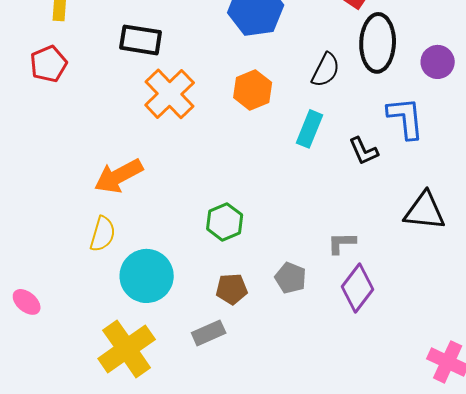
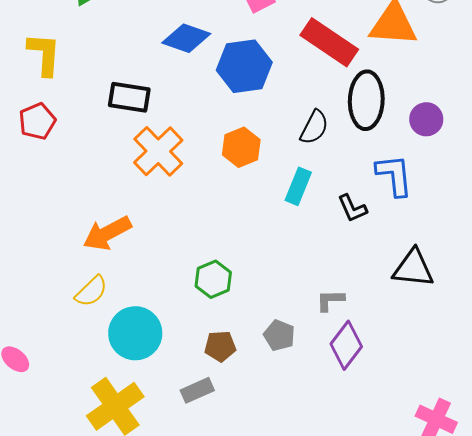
yellow semicircle: (103, 234) -> (91, 291), turned 30

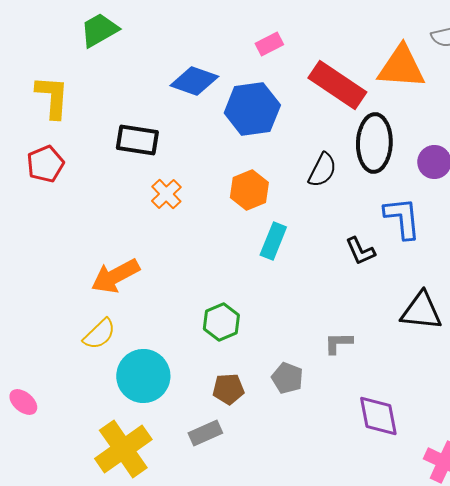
orange cross: (158, 151) -> (166, 194), size x0.6
cyan rectangle: (298, 186) -> (273, 241), moved
purple diamond: (346, 345) -> (378, 416), moved, turned -48

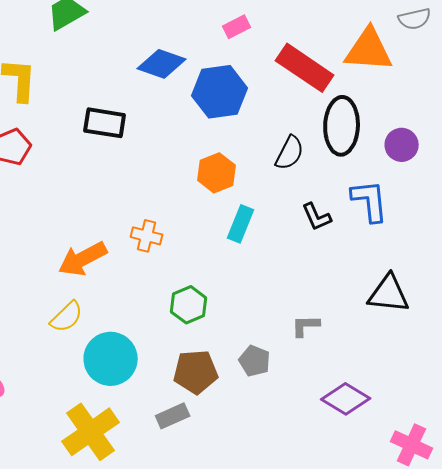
orange cross: (166, 194) -> (147, 236), moved, turned -32
black L-shape: (360, 251) -> (317, 217), moved
brown pentagon: (228, 389) -> (196, 372), size x1.4
purple diamond: (378, 416) -> (346, 399), turned -48

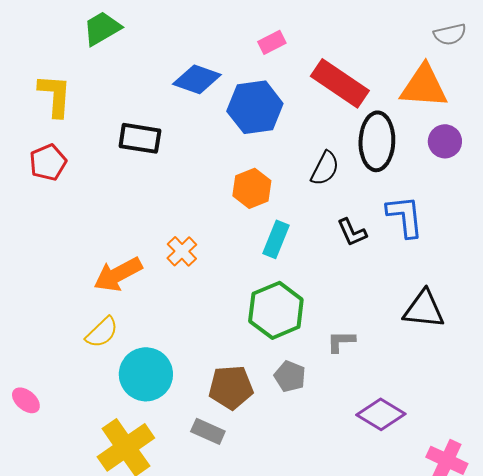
orange triangle: (369, 50) -> (424, 86), moved
purple circle: (402, 145) -> (445, 141), moved
orange cross: (147, 236) -> (182, 251), turned 32
green hexagon: (189, 305) -> (276, 310), moved, size x1.5
gray rectangle: (173, 416) -> (208, 431), turned 48

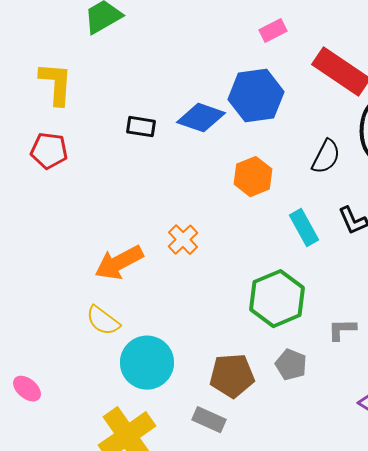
blue diamond: (197, 79) -> (201, 118), moved
black rectangle: (140, 138) -> (141, 127), size x0.7
red pentagon: (48, 162) -> (49, 151), turned 30
cyan rectangle: (276, 239) -> (304, 228), moved, turned -51
yellow semicircle: (102, 332) -> (103, 321), turned 81

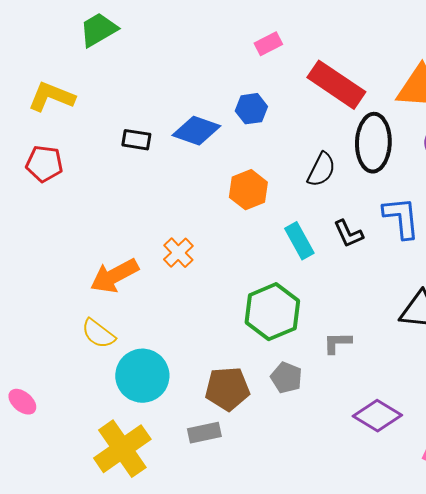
yellow L-shape: (56, 84) -> (51, 97), turned -72
blue hexagon: (256, 96) -> (251, 109), size x0.6
gray rectangle: (209, 420) -> (204, 433), turned -36

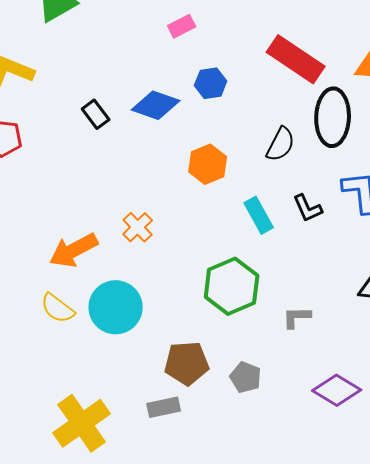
pink rectangle: (268, 44) -> (182, 26), moved
black rectangle: (136, 140) -> (96, 114), turned 44
cyan circle: (142, 376) -> (116, 307), moved
gray pentagon: (286, 378) -> (246, 377), moved

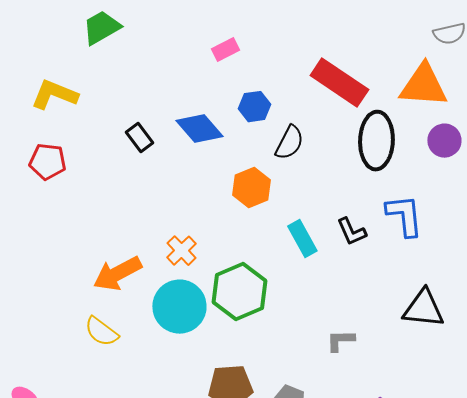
blue diamond: (156, 105) -> (199, 129), turned 30
black semicircle: (281, 144) -> (289, 143), moved
green hexagon: (232, 286) -> (239, 292), moved
cyan circle: (116, 307) -> (179, 307), moved

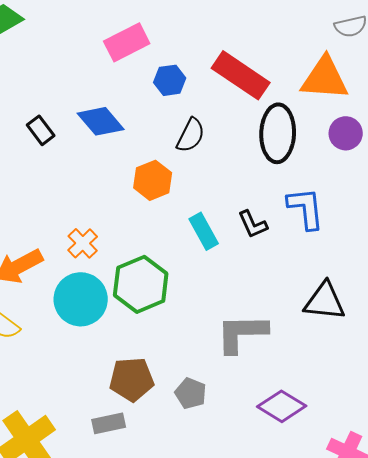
pink rectangle: (225, 50) -> (127, 42), size x1.6
blue hexagon: (254, 107) -> (170, 80), moved
gray L-shape: (340, 341) -> (242, 333), size x1.8

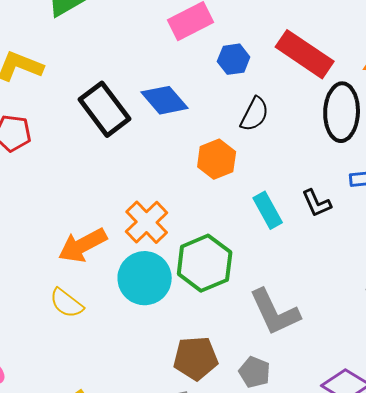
black rectangle: (41, 130) -> (105, 109), size x1.8
orange cross: (83, 243) -> (147, 222), size x1.4
gray L-shape: (242, 333) -> (275, 312), moved, turned -114

